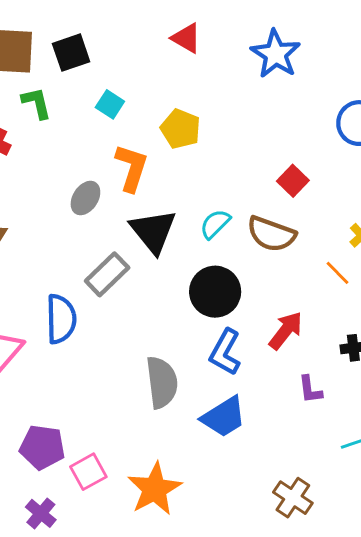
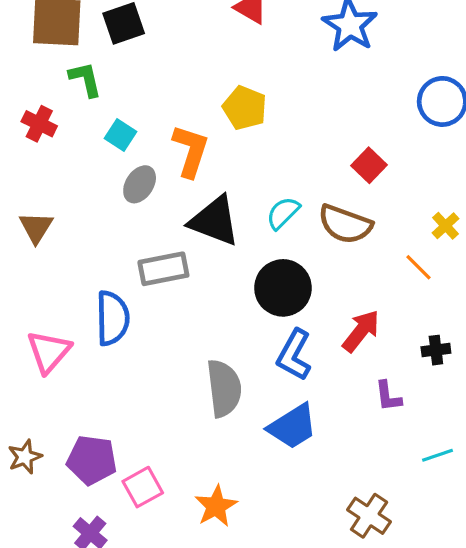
cyan square: (110, 104) -> (120, 135), moved
black triangle: (153, 231) -> (214, 221), turned -30
gray rectangle: (107, 274) -> (163, 269), turned 33
orange star: (155, 489) -> (216, 506), size x0.7

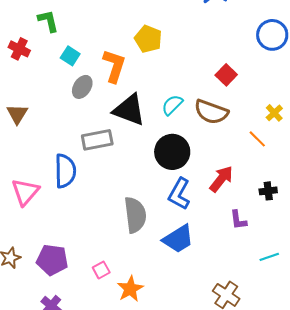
pink square: (143, 487) -> (101, 270), moved, size x0.7

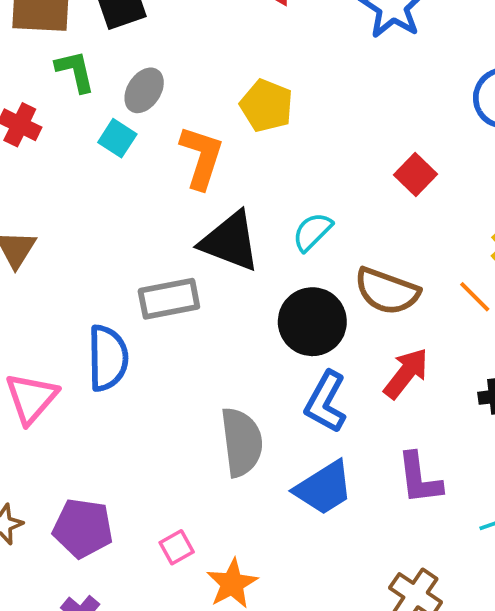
gray ellipse: (82, 87) -> (144, 90), moved
brown semicircle: (211, 112) -> (387, 291), moved
purple L-shape: (238, 220) -> (419, 478), moved, size x1.4

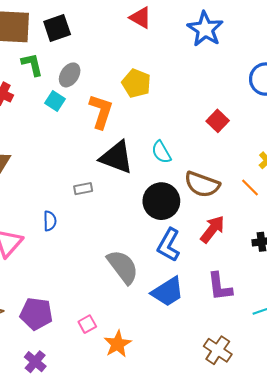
cyan semicircle: (312, 232) -> (161, 152), turned -75
gray rectangle: (169, 299) -> (83, 189), size x0.6
blue semicircle: (108, 358) -> (50, 221), size x0.6
gray semicircle: (242, 442) -> (123, 267), turned -30

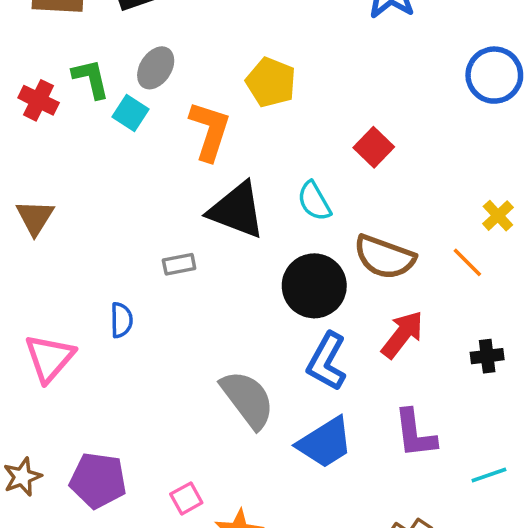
green L-shape: (32, 64) -> (91, 79), moved
red square: (218, 121) -> (374, 147), moved

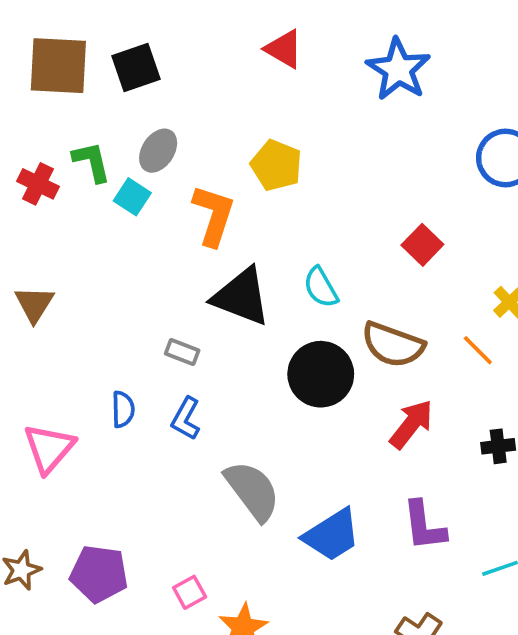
red square: (374, 147) -> (422, 245), moved
gray rectangle: (179, 264) -> (182, 352), turned 32
blue L-shape: (327, 362) -> (186, 419), moved, size x0.7

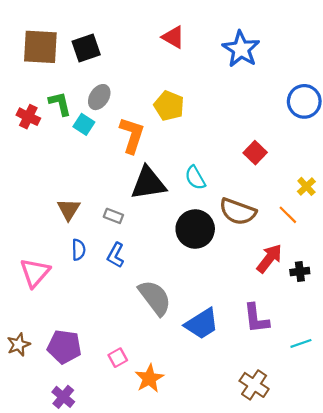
black triangle: (241, 297) -> (148, 183), turned -30
brown triangle: (34, 304) -> (69, 209), moved
red arrow: (411, 424) -> (269, 258), moved

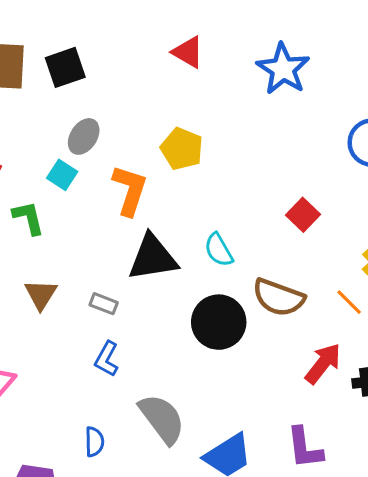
green L-shape: (60, 104) -> (28, 218), moved
blue semicircle: (79, 250) -> (94, 442), moved

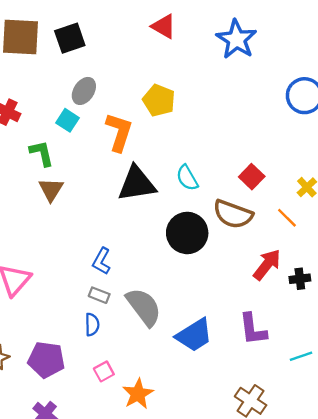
red square: (303, 215) -> (252, 177), moved
brown triangle: (41, 294) -> (51, 190), moved
gray rectangle: (104, 304) -> (99, 295), moved

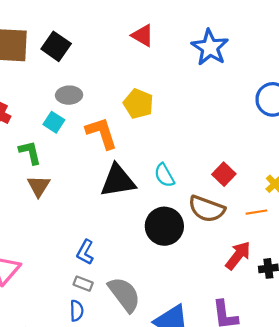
black square: (70, 38) -> (56, 46), turned -36
gray ellipse: (84, 91) -> (69, 95), turned 55
orange L-shape: (119, 132) -> (102, 133), turned -36
orange line: (287, 218) -> (256, 212), turned -54

